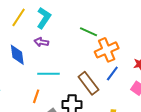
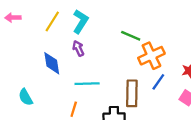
purple arrow: (41, 42) -> (78, 48), turned 56
brown rectangle: (88, 83) -> (132, 93), turned 40

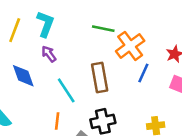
cyan line: (87, 84) -> (66, 90), turned 70
brown rectangle: (132, 93) -> (100, 77), moved

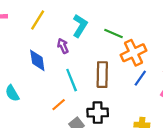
cyan L-shape: (45, 24) -> (80, 26), moved
orange line: (57, 121) -> (59, 105), turned 32

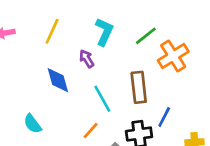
green line: (113, 34) -> (146, 36), turned -54
blue line: (140, 78) -> (164, 117), moved

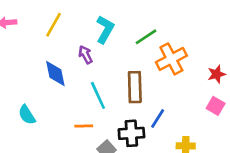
orange line: (91, 130) -> (84, 126), turned 42

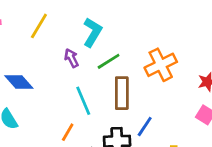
green line: (146, 37) -> (109, 61), moved
blue diamond: (55, 74) -> (19, 82), moved, turned -32
orange line: (84, 126) -> (68, 132), turned -60

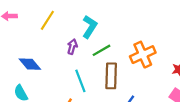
purple arrow: (71, 58) -> (72, 47), turned 40

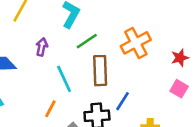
purple arrow: (72, 47) -> (42, 47), moved

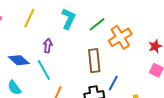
green line: (87, 41) -> (97, 24), moved
cyan line: (64, 79) -> (44, 70), moved

